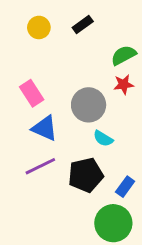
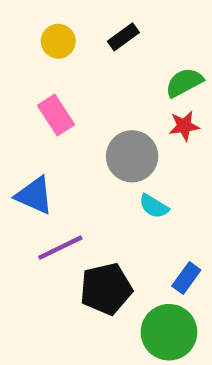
pink rectangle: (32, 93) -> (56, 115), moved
blue triangle: (45, 128) -> (34, 195), moved
black pentagon: (86, 175) -> (106, 289), moved

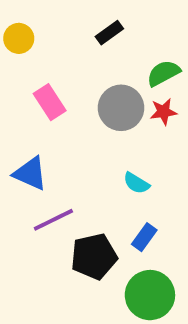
yellow circle: (58, 41) -> (19, 38), moved
gray circle: (132, 156) -> (121, 108), moved
blue rectangle: (186, 278) -> (144, 237), moved

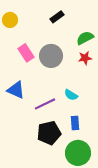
gray circle: (121, 108) -> (51, 56), moved
purple line: (53, 220) -> (45, 104), moved
blue rectangle: (144, 237) -> (75, 123), turned -40

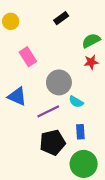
gray circle: (51, 56) -> (59, 82), moved

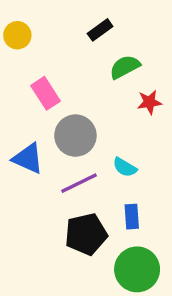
green semicircle: (91, 41) -> (125, 67), moved
gray circle: (59, 82) -> (75, 136), moved

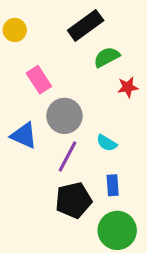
black rectangle: (100, 30) -> (86, 25), size x1.6
purple line: (79, 183) -> (67, 157), turned -36

